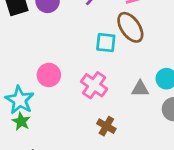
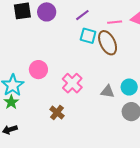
cyan square: (106, 43) -> (88, 36), moved
brown cross: (106, 126) -> (57, 113), moved

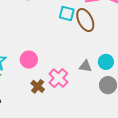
pink circle: (38, 70) -> (29, 60), moved
pink cross: (72, 83) -> (58, 78), moved

